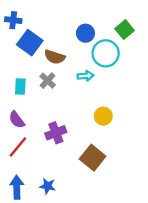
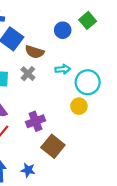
green square: (125, 30) -> (88, 20), moved
cyan circle: (106, 53) -> (88, 82), moved
brown square: (93, 158) -> (53, 146), moved

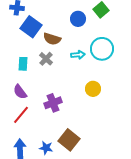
cyan circle: (88, 82) -> (102, 49), moved
brown square: (53, 146) -> (69, 140), moved

